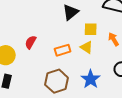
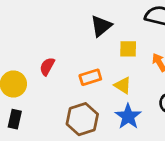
yellow triangle: (87, 47) -> (123, 85), moved

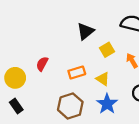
yellow square: (128, 49) -> (107, 50), turned -32
black rectangle: (15, 119) -> (16, 106), turned -48

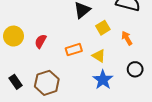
yellow circle: (15, 78) -> (14, 36), moved
brown hexagon: (70, 106) -> (47, 83), moved

